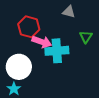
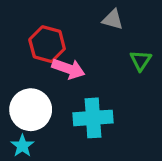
cyan cross: (57, 51) -> (93, 118), moved

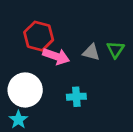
gray triangle: (113, 19) -> (91, 52), moved
cyan cross: (93, 118) -> (76, 97), size x0.6

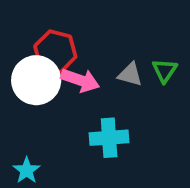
white circle: (25, 90) -> (36, 80), moved
cyan cross: (76, 97) -> (109, 138), size x1.4

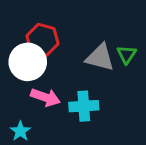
gray triangle: (130, 74) -> (100, 57), size x1.5
pink arrow: (80, 80) -> (45, 97), moved

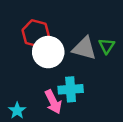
white circle: (28, 62) -> (48, 52), moved
pink arrow: (45, 97) -> (53, 102), moved, turned 45

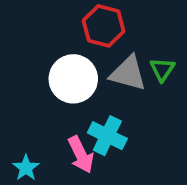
red hexagon: (36, 33) -> (104, 26), moved
cyan cross: (71, 89) -> (107, 136), turned 30

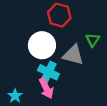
gray triangle: (128, 73) -> (73, 55), moved
cyan cross: (107, 136) -> (48, 72), moved

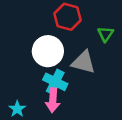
green triangle: (93, 40) -> (106, 34), moved
pink arrow: (46, 88) -> (53, 100), turned 30

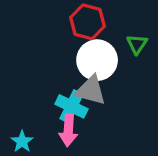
white circle: (48, 51) -> (97, 60), moved
gray triangle: (83, 62) -> (91, 90), moved

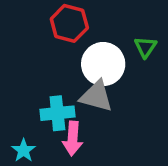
red hexagon: (87, 22) -> (69, 23), moved
cyan cross: (72, 106) -> (57, 113), moved, turned -32

